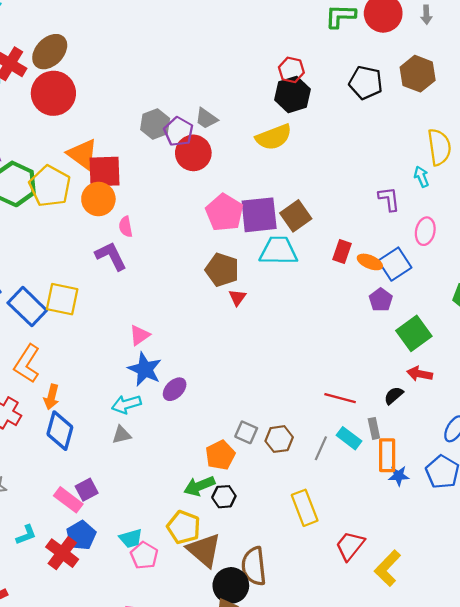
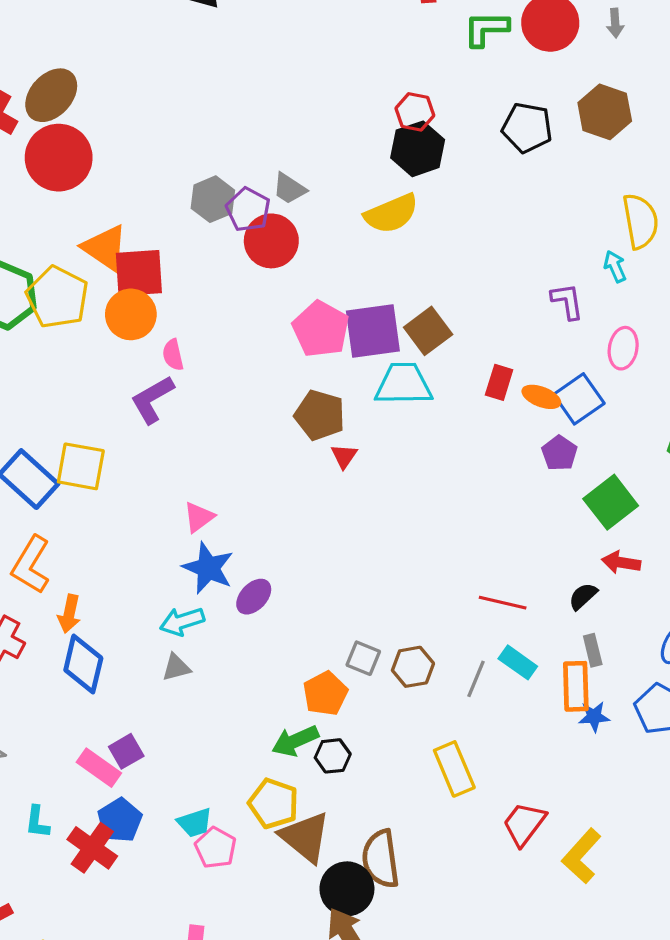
purple L-shape: (111, 256) -> (152, 399), turned -92
gray rectangle: (374, 428) -> (593, 650), moved
cyan L-shape: (26, 535) -> (37, 822), turned 120

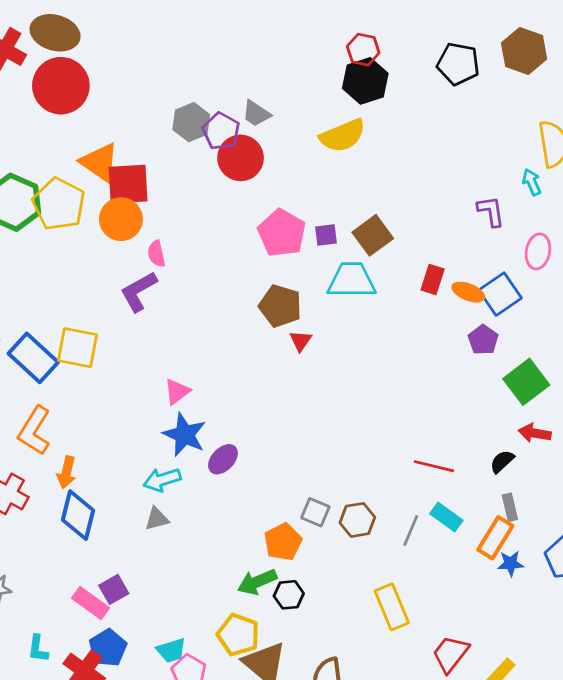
brown ellipse: (51, 95) -> (55, 33), turned 63
purple square: (373, 331) -> (326, 235), size x0.5
orange rectangle: (576, 686) -> (495, 538), turned 33

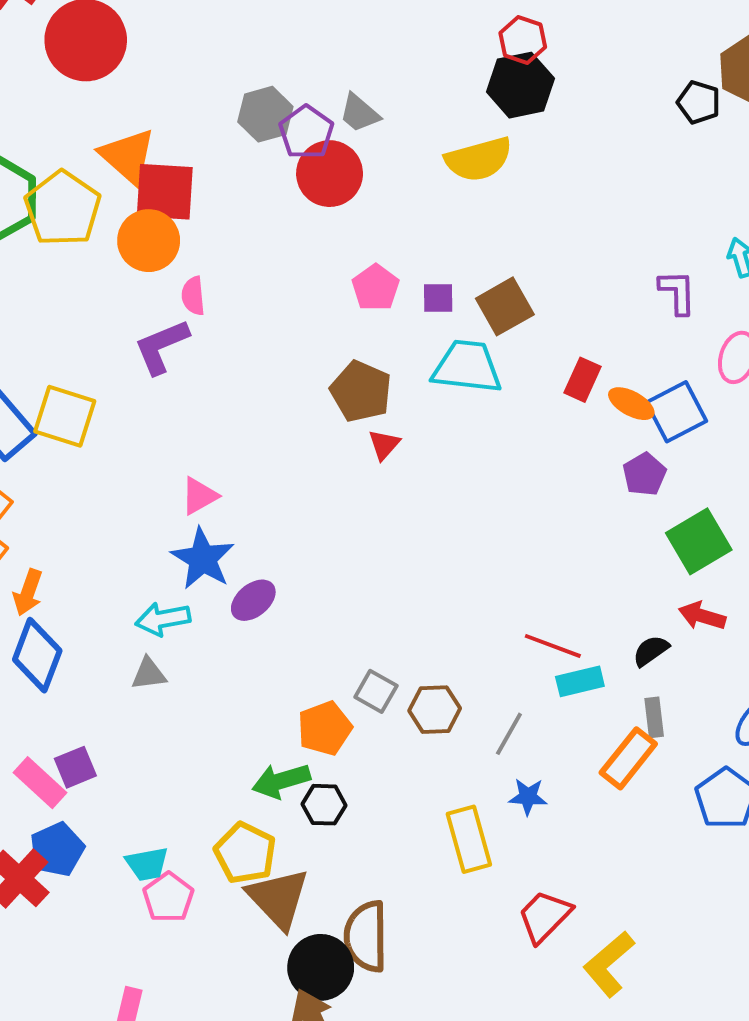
black pentagon: (458, 64) -> (699, 102), moved, size x0.7
pink pentagon: (282, 233) -> (376, 288), size x0.7
cyan rectangle: (446, 517) -> (580, 681), moved, turned -56
blue star: (511, 563) -> (528, 797), moved

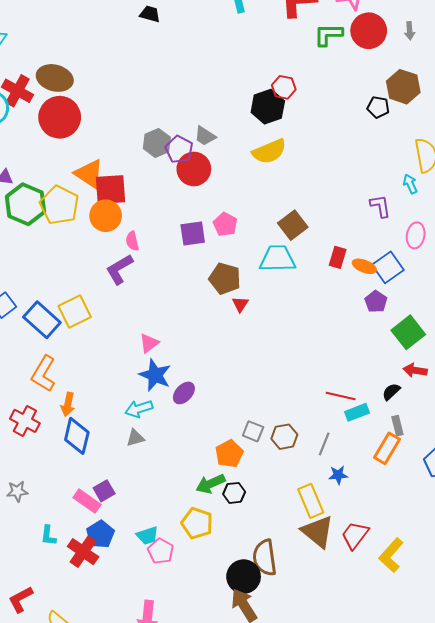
black hexagon: (520, 85) -> (268, 107), moved
purple square: (438, 298) -> (193, 234), moved, size x1.5
yellow square: (65, 416) -> (75, 312), turned -36
brown triangle: (278, 898) -> (318, 532), moved

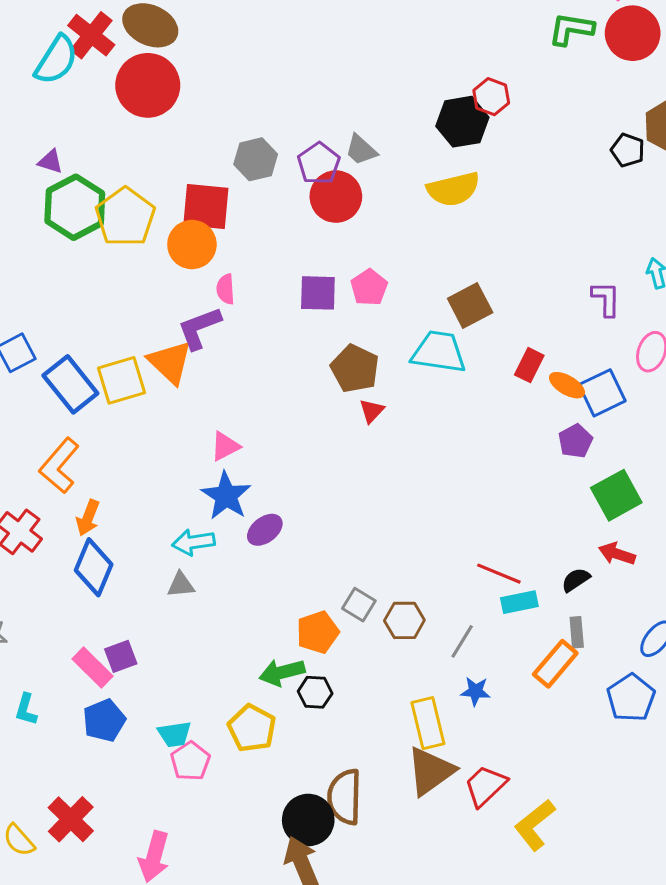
gray hexagon: (157, 143) -> (256, 159), moved
orange triangle: (89, 174) -> (170, 362), moved
brown triangle: (318, 532) -> (431, 771), turned 36
red cross: (83, 552) -> (71, 819), moved

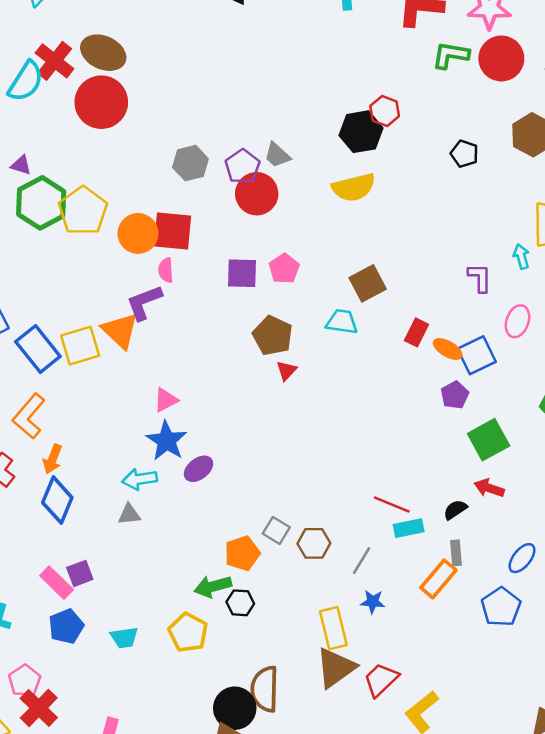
black pentagon: (628, 150) -> (464, 154), moved
red square: (206, 207) -> (172, 231), moved
cyan trapezoid: (439, 352) -> (342, 322), size x0.7
pink pentagon: (190, 761) -> (25, 681), moved

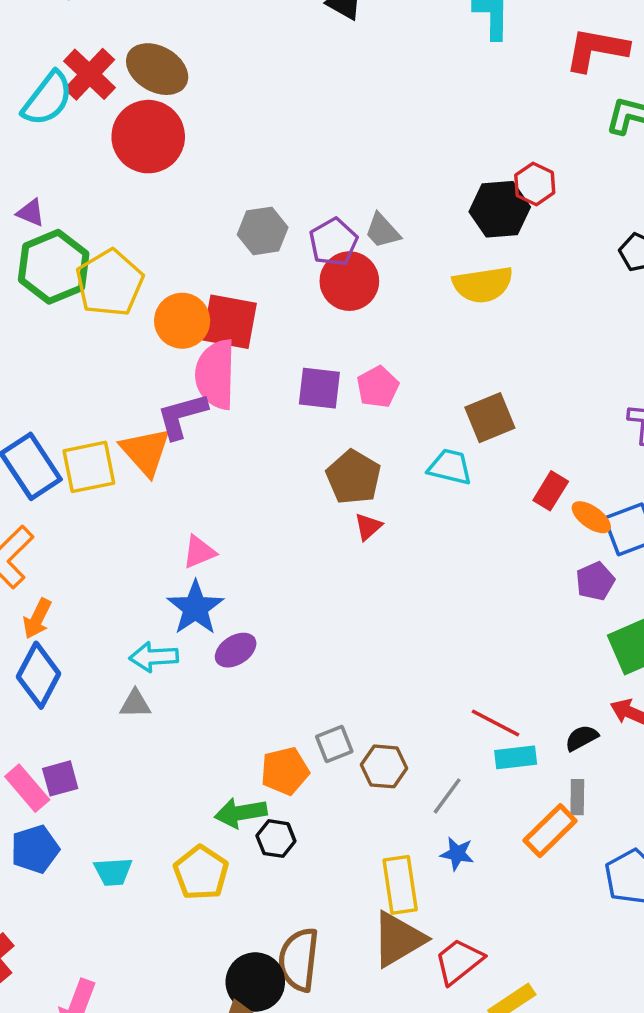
pink semicircle: (166, 270) -> (216, 374), size x2.0
gray square: (276, 530) -> (334, 744), turned 32

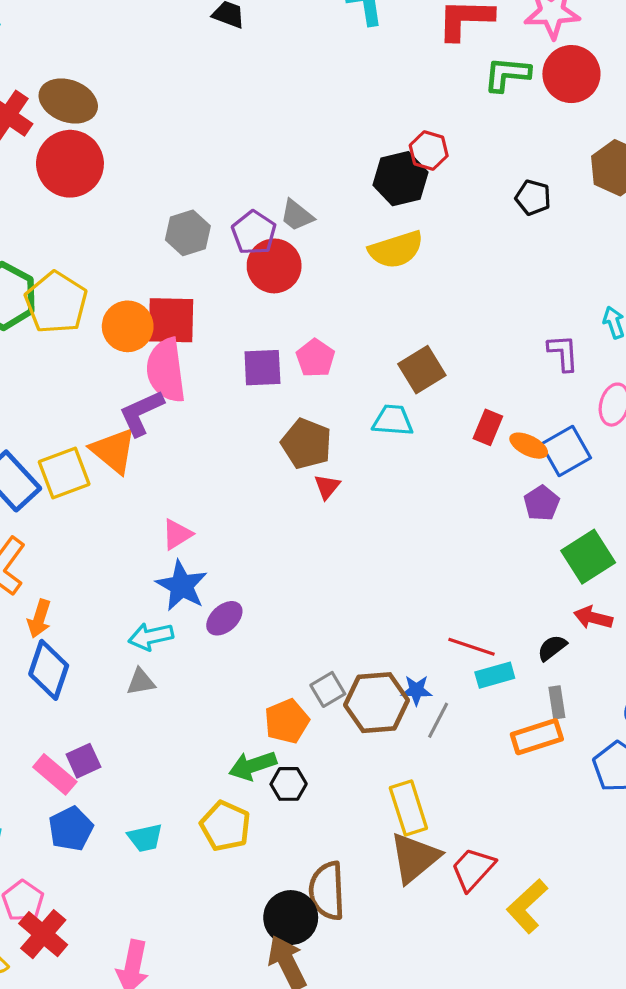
brown hexagon: (384, 766) -> (376, 703), size x1.5
orange rectangle: (550, 831) -> (537, 737), turned 36
blue star: (457, 854) -> (416, 690), moved

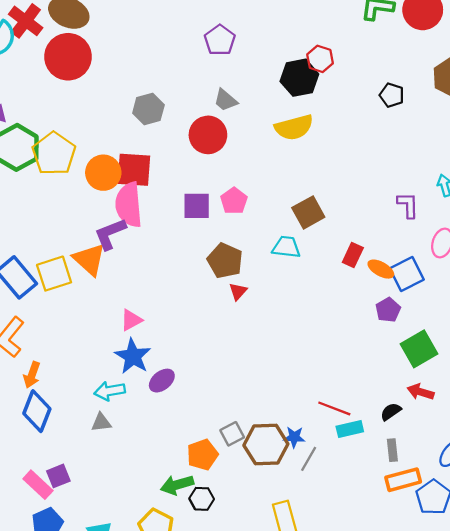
purple pentagon: (254, 233) -> (220, 40), moved
orange rectangle: (537, 737) -> (403, 480), moved

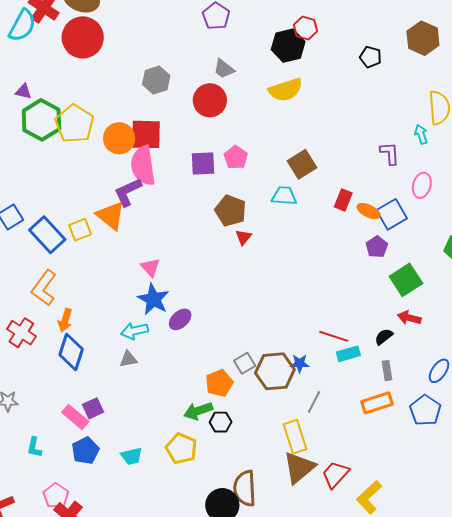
yellow square: (54, 274) -> (80, 230), size x0.7
pink triangle: (131, 320) -> (150, 267), turned -40
gray line: (309, 459) -> (314, 402), moved
orange rectangle: (403, 480) -> (377, 403), moved

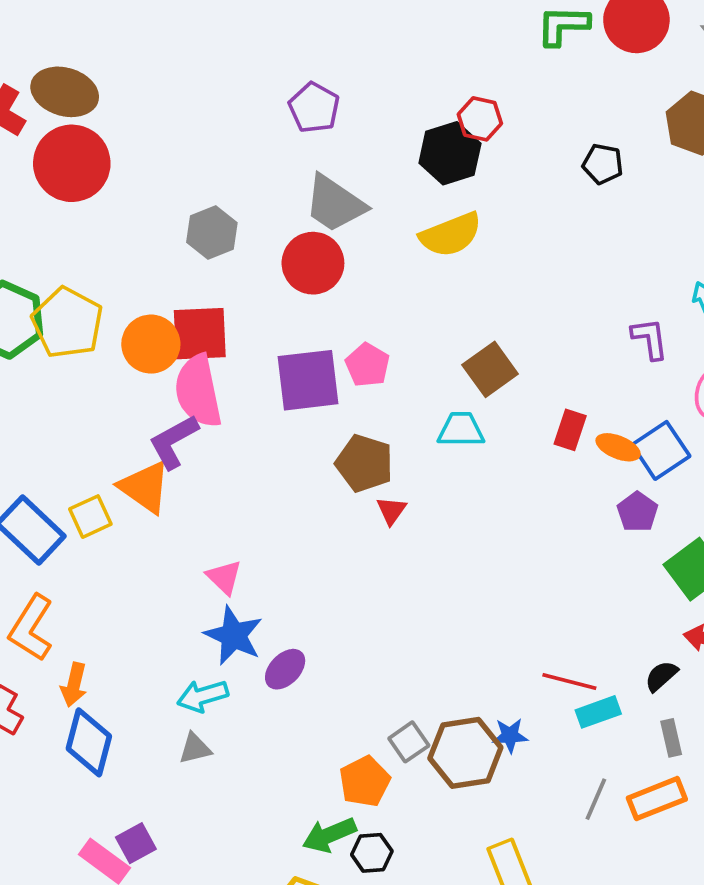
gray trapezoid: (224, 69) -> (335, 204), size x1.6
purple square: (203, 164) -> (308, 380), size x1.4
gray line: (314, 402) -> (596, 799), moved

